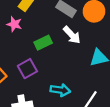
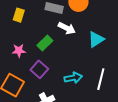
pink star: (14, 24) -> (19, 51), moved

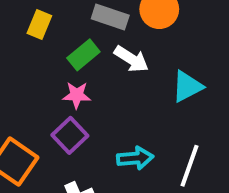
green rectangle: (45, 43) -> (83, 55), moved
pink star: (19, 51) -> (77, 95), moved

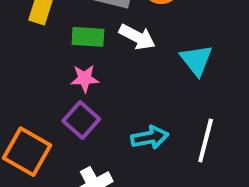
green rectangle: (83, 55) -> (88, 37), turned 48
cyan triangle: (187, 86) -> (196, 60), turned -36

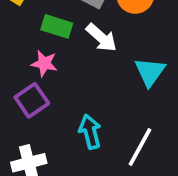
cyan arrow: (150, 137) -> (90, 132), turned -108

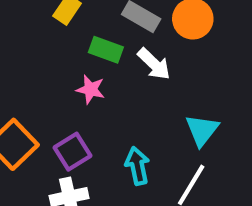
cyan triangle: (150, 72) -> (202, 130), moved
purple square: (32, 100) -> (73, 152), moved

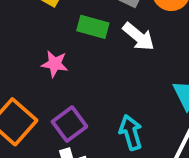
pink star: (91, 89) -> (55, 64), moved

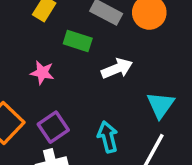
white arrow: (139, 37) -> (117, 69), moved, turned -64

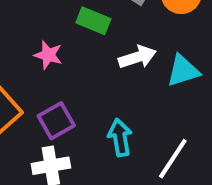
cyan triangle: (161, 105) -> (183, 71), moved, turned 32

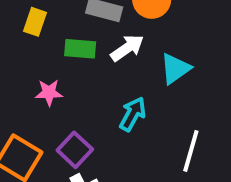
white arrow: (137, 57) -> (127, 48), moved
cyan arrow: (120, 137) -> (133, 114), moved, turned 56

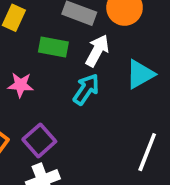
white arrow: (127, 48) -> (97, 51), turned -32
cyan arrow: (133, 114) -> (86, 89), moved

